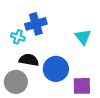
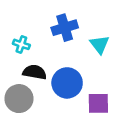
blue cross: (36, 24) -> (65, 28), moved

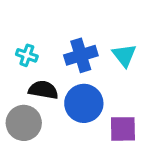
blue cross: (65, 28) -> (81, 55), moved

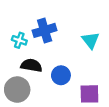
blue cross: (81, 55) -> (45, 30), moved
blue circle: (84, 103) -> (61, 75), size x0.7

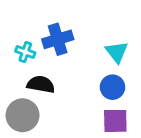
blue circle: (61, 75) -> (113, 87), moved

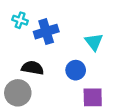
cyan cross: (25, 52) -> (20, 20), moved
blue circle: (113, 87) -> (76, 70), moved

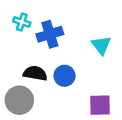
blue circle: (76, 70) -> (65, 76), moved

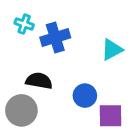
cyan triangle: (101, 45) -> (112, 50), turned 40
blue circle: (65, 76) -> (85, 96), moved

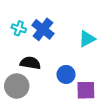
cyan cross: (24, 24) -> (19, 28), moved
blue cross: (55, 38) -> (43, 29), turned -35

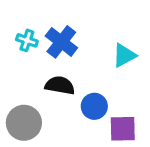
black semicircle: (30, 63) -> (60, 85), moved

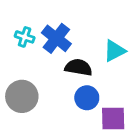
black semicircle: (60, 85) -> (79, 67), moved
gray circle: (24, 123) -> (22, 96), moved

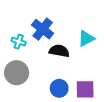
cyan cross: (25, 37) -> (19, 42), moved
blue circle: (87, 98) -> (59, 88), moved

